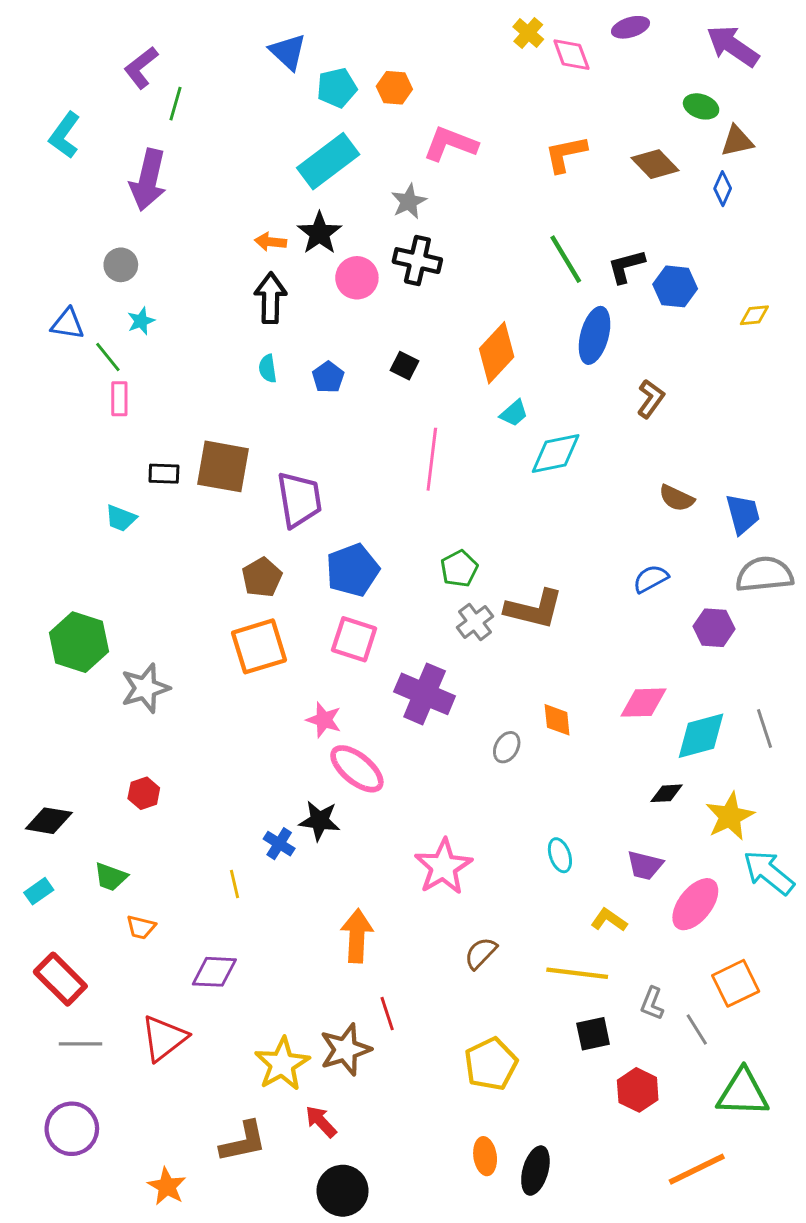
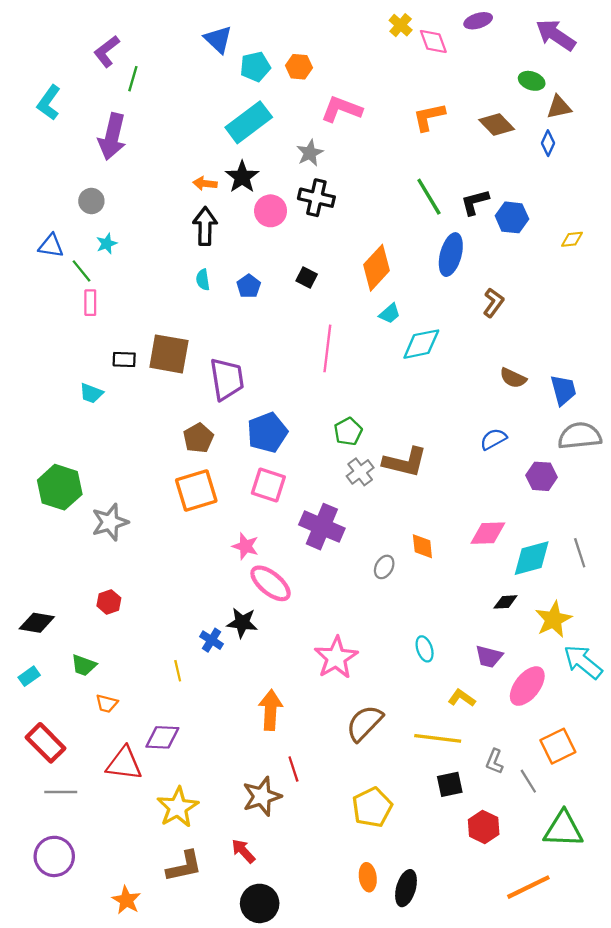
brown semicircle: (481, 953) -> (364, 723), size x1.5
red triangle: (164, 1038) -> (124, 764), moved, turned 45
yellow star: (282, 1064) -> (178, 807), moved

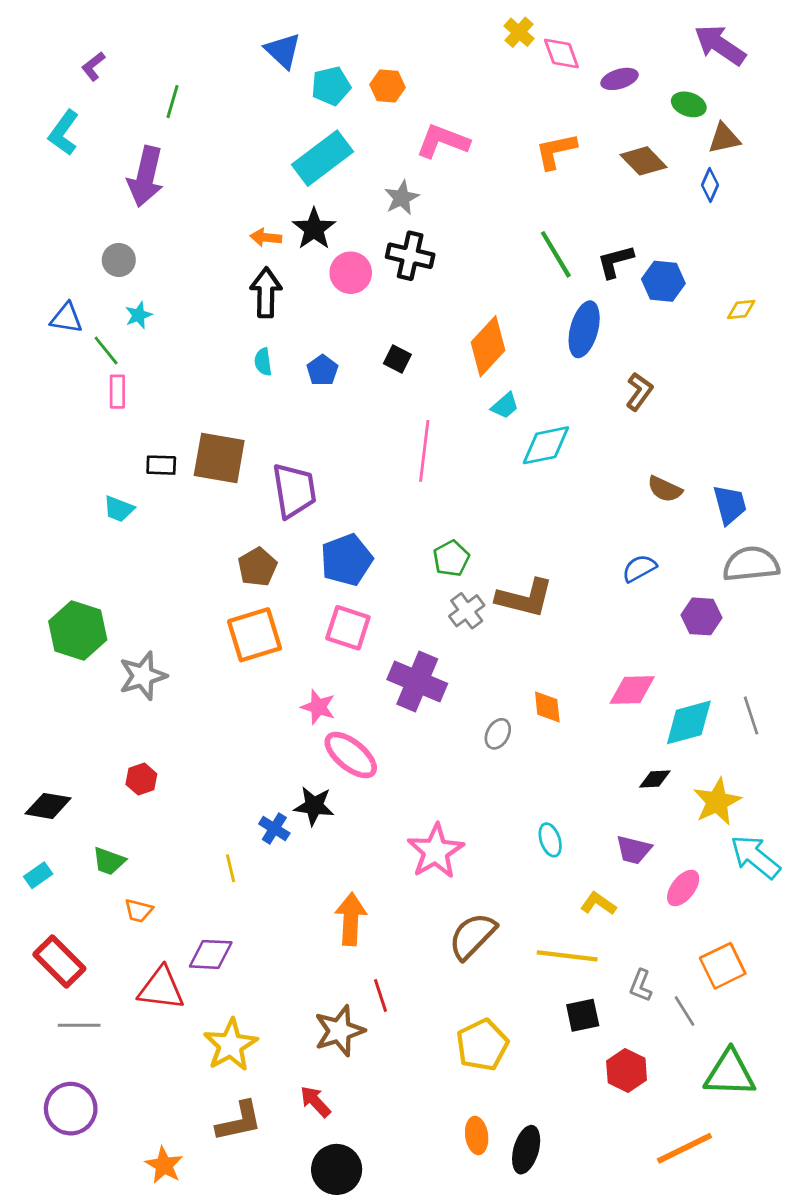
purple ellipse: (478, 21) -> (619, 79), moved
purple L-shape: (107, 51) -> (93, 66), moved, size x0.7
pink ellipse: (527, 686) -> (683, 888), size x0.7

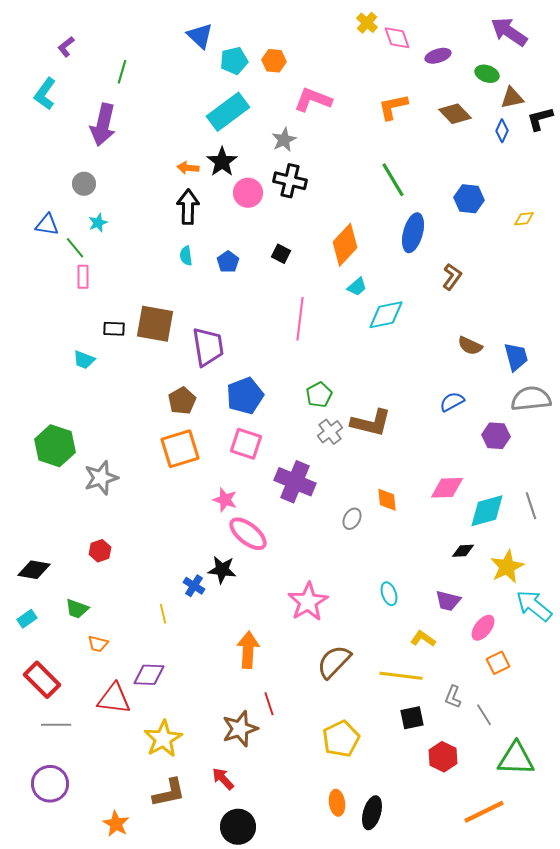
black L-shape: (615, 261) -> (540, 119), moved
orange square: (723, 966) -> (498, 663), moved, size x0.7

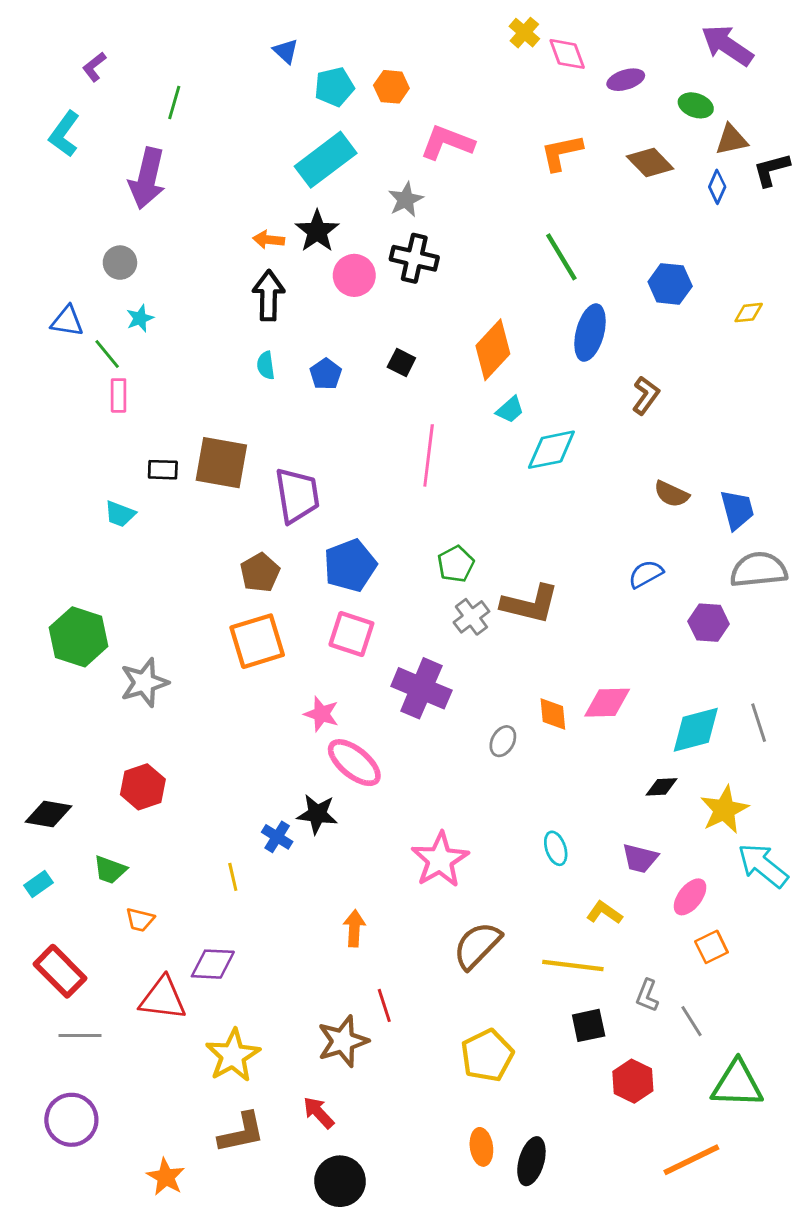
blue triangle: (200, 36) -> (286, 51), size x0.7
pink diamond: (447, 488) -> (607, 703), moved
red hexagon: (100, 551) -> (143, 787), size x1.4
orange arrow: (248, 650) -> (354, 928), size x0.7

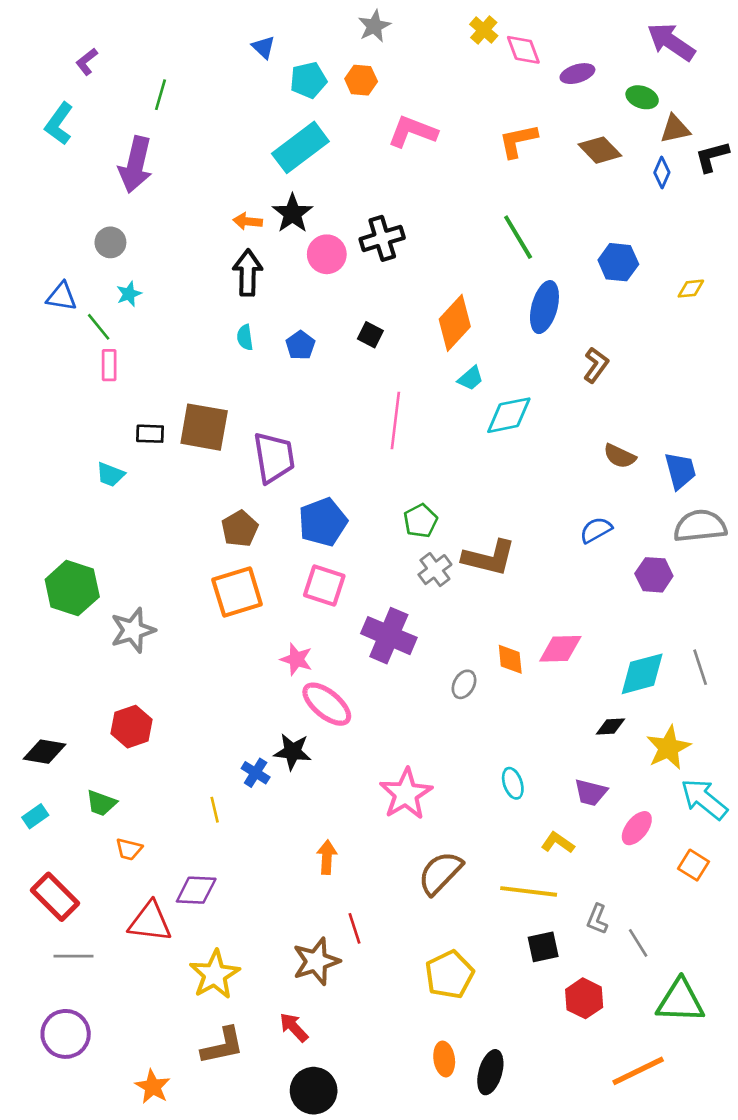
gray star: (406, 200) -> (374, 26), moved
black cross: (414, 258) -> (382, 238), turned -30
orange square: (711, 947) -> (694, 865), moved, turned -32

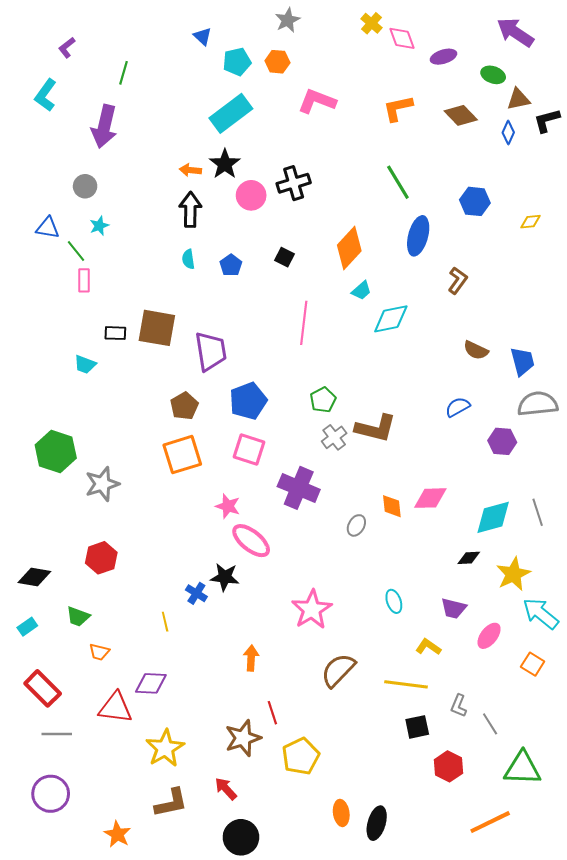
yellow pentagon: (449, 975) -> (301, 756), moved

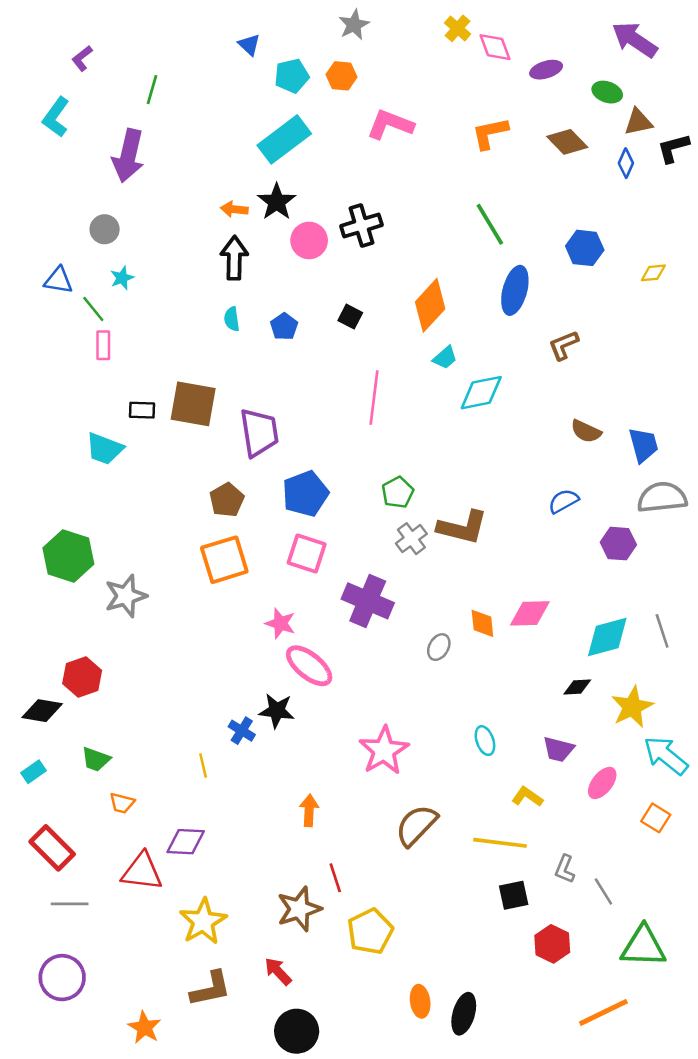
brown L-shape: (458, 280) -> (564, 345), turned -148
cyan trapezoid: (85, 364) -> (105, 449), size x1.4
red hexagon: (101, 558) -> (82, 677), moved

